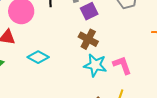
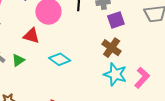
pink L-shape: (122, 65) -> (142, 78), turned 55

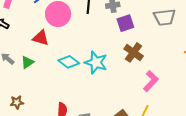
brown cross: (112, 48) -> (134, 52), moved
cyan star: (115, 74) -> (96, 62), moved

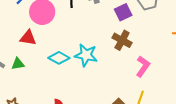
purple square: (125, 23) -> (123, 12), moved
green triangle: (27, 62) -> (18, 64), turned 32

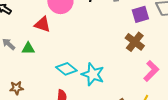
cyan star: (86, 55) -> (93, 74), moved
cyan diamond: (59, 58) -> (66, 69), moved

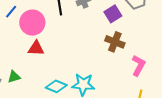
red triangle: (42, 24) -> (36, 48), moved

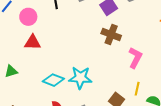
pink circle: (32, 23) -> (28, 17), size x0.7

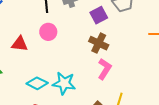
pink circle: (28, 17) -> (48, 32), moved
pink L-shape: (135, 58) -> (105, 69), moved

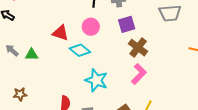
purple square: (99, 15) -> (127, 24), moved
cyan diamond: (37, 83) -> (80, 50), moved

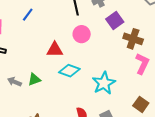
cyan diamond: (80, 50) -> (69, 71), moved
cyan star: (96, 80) -> (104, 83), turned -30

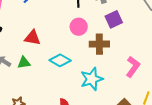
brown cross: (133, 39) -> (99, 44), moved, turned -30
red triangle: (55, 50) -> (32, 38), moved

